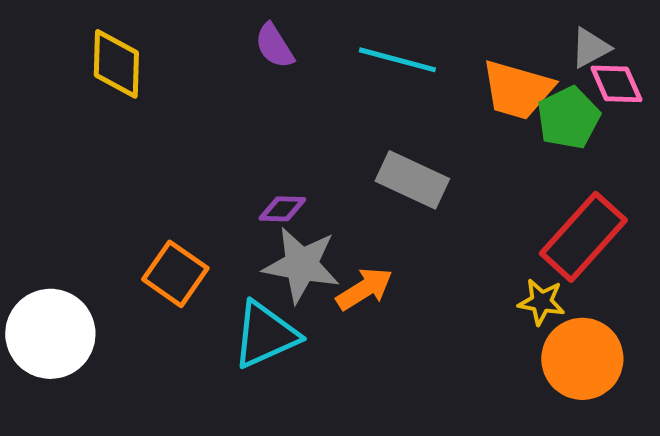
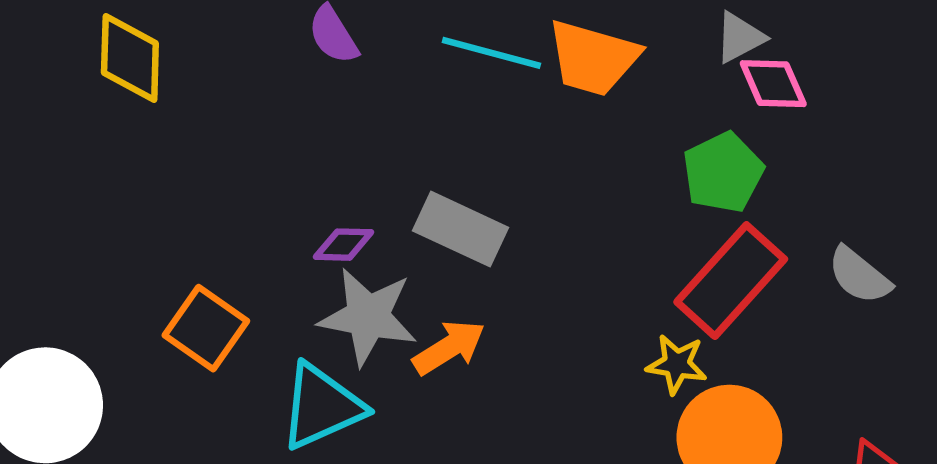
orange trapezoid: (517, 90) -> (593, 58), moved
green pentagon: (568, 118) -> (723, 172), moved
gray rectangle: (412, 180) -> (461, 229), moved

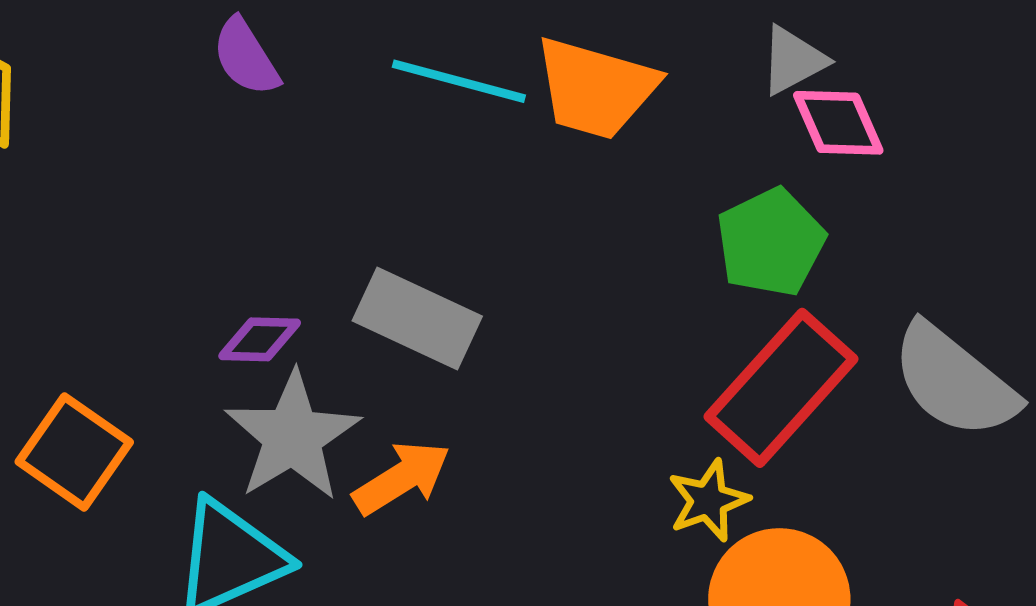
gray semicircle: (859, 275) -> (954, 381), size x1.5
gray star: (368, 317) -> (293, 436), turned 30
yellow star: (677, 364) -> (708, 500), turned -30

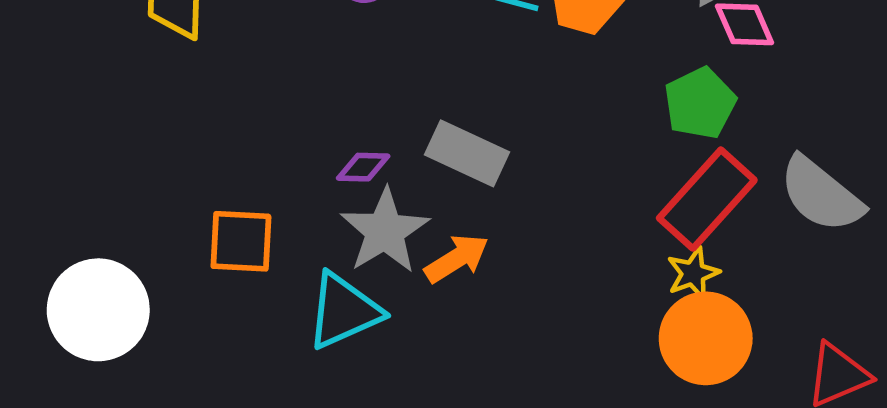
orange square: (74, 452) -> (241, 241), turned -32
yellow star: (708, 500) -> (693, 273), moved

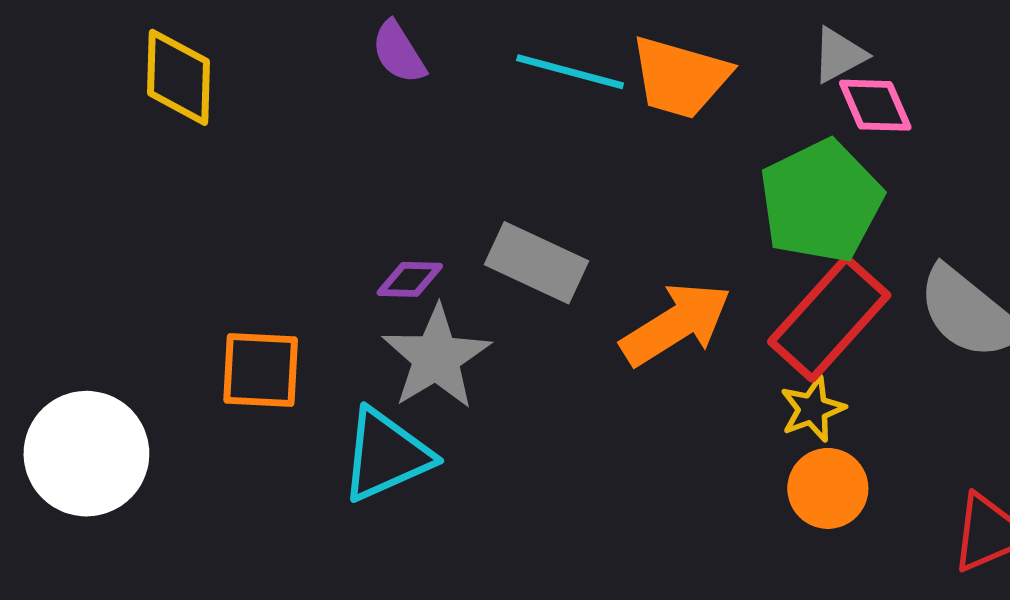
green pentagon: (700, 103) -> (821, 201), size x1.4
orange arrow: (457, 258) -> (676, 324), moved, size x1.4
orange circle: (706, 338) -> (828, 488), size x0.7

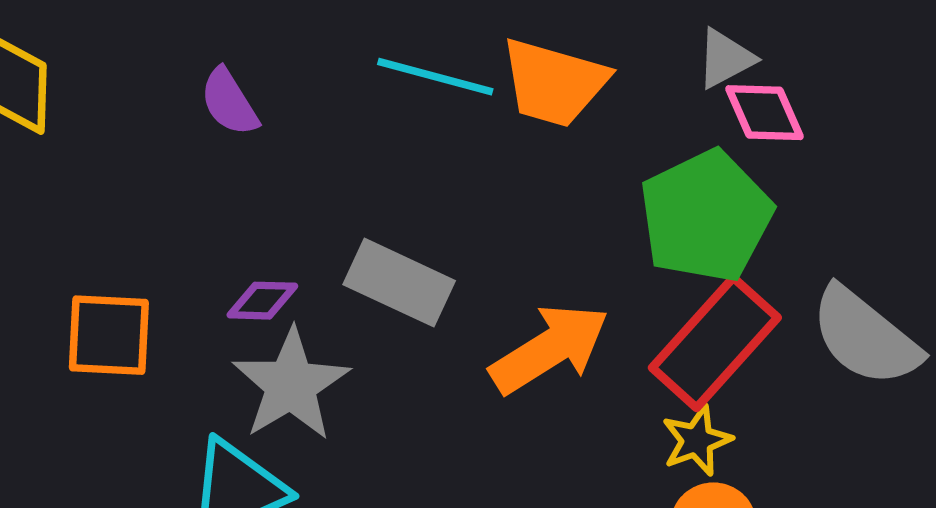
purple semicircle: (399, 52) -> (229, 102), moved
orange square: (261, 370) -> (109, 335), moved

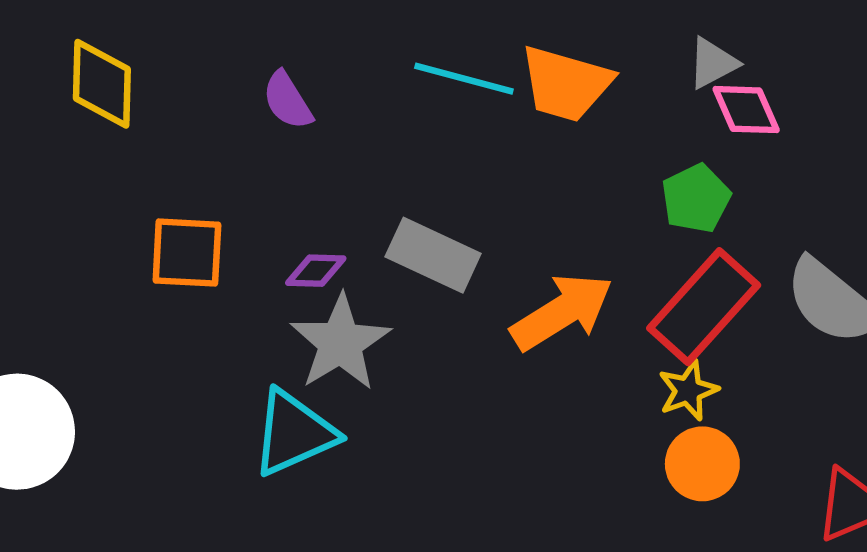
green pentagon: (706, 216) -> (696, 198), size x0.6
orange square: (109, 335) -> (187, 253), moved

